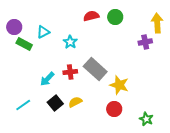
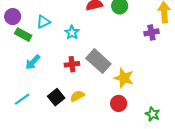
cyan arrow: (47, 79) -> (33, 62), moved

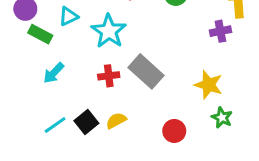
cyan star: (72, 32) -> (109, 31), size x1.6
yellow star: (124, 78) -> (209, 85), moved
cyan line: (22, 99) -> (55, 125), moved
green star: (153, 114) -> (222, 118), moved

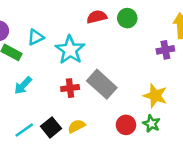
green star: (222, 118) -> (151, 124), moved
red circle: (174, 131) -> (126, 125), moved

